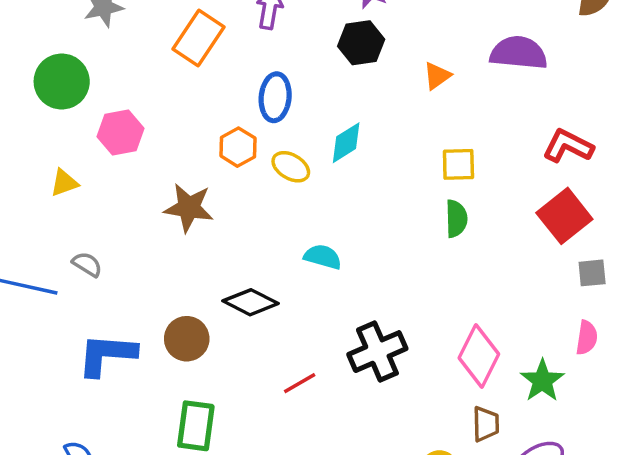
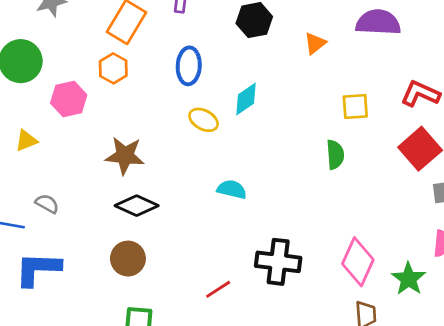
orange hexagon: (238, 147) -> (113, 68), moved
yellow square: (458, 164) -> (355, 106), moved
black diamond: (250, 302) -> (137, 206), moved
black cross: (377, 352) -> (278, 262), turned 33
blue L-shape: (107, 355) -> (38, 269), moved

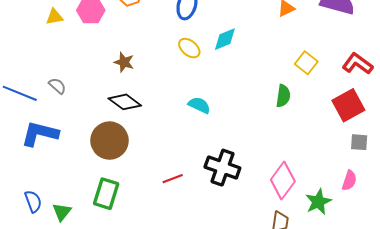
yellow square: (355, 106) -> (306, 63), turned 30
yellow triangle: (26, 140) -> (54, 17), moved
brown star: (125, 156) -> (124, 62), size x0.7
brown circle: (128, 259) -> (109, 141), size x1.4

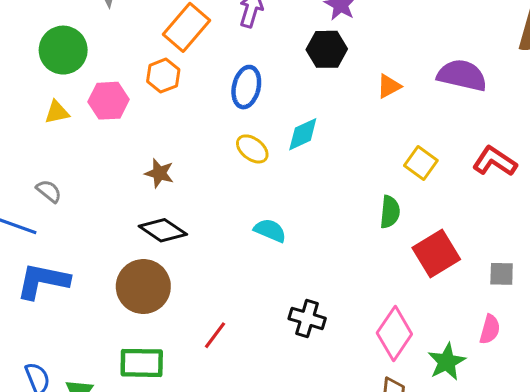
gray semicircle: (57, 86) -> (49, 191), moved
red square: (348, 105) -> (436, 253), moved
black cross: (222, 168) -> (307, 318), size x0.7
red line: (173, 179) -> (215, 335), moved, turned -30
green rectangle: (106, 194) -> (142, 363), turned 76

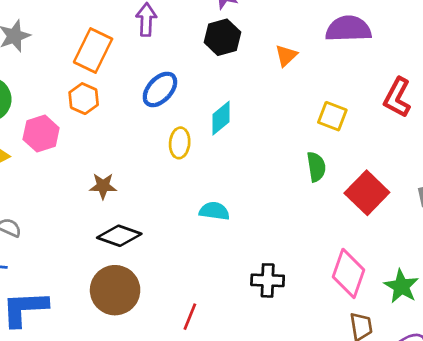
blue ellipse: (246, 87) -> (160, 89), turned 45
yellow ellipse: (252, 149) -> (180, 143), turned 72
red L-shape: (495, 161) -> (397, 98), turned -81

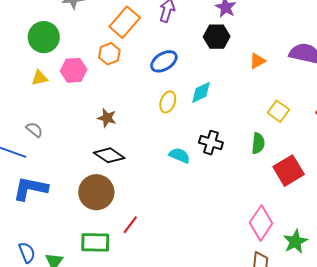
black cross: (268, 280) -> (211, 143), moved
red line: (190, 317) -> (130, 225), moved

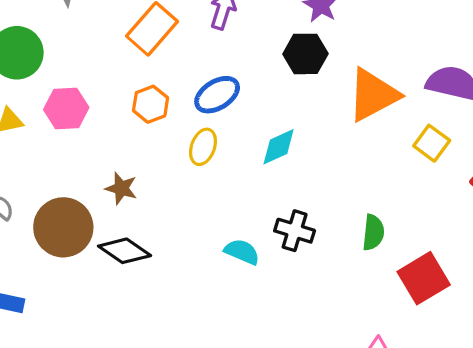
orange hexagon: (109, 54) -> (151, 104), moved
orange triangle: (257, 61) -> (373, 95), size x2.0
yellow ellipse: (168, 102) -> (203, 147), moved
yellow square: (278, 111) -> (432, 143), moved
brown circle: (96, 192) -> (63, 227), moved

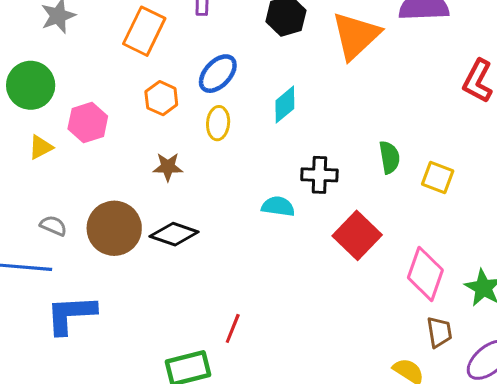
yellow square: (432, 143) -> (438, 177), moved
brown star: (121, 188) -> (168, 167), moved
red square: (424, 278) -> (357, 235), moved

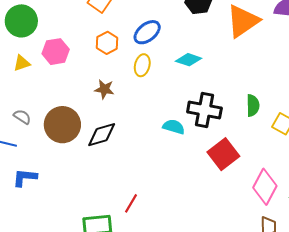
cyan diamond: (285, 105) -> (189, 60), turned 50
black cross: (319, 175) -> (204, 110), size x1.4
black diamond: (174, 234) -> (102, 135), turned -44
blue L-shape: (71, 314) -> (25, 178), size x0.7

